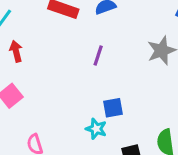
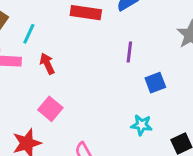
blue square: (113, 108) -> (155, 83), moved

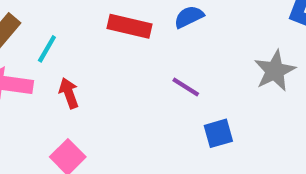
purple line: (129, 52) -> (186, 87), turned -70

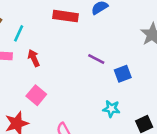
purple line: (186, 87) -> (96, 59), moved

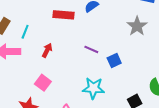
red arrow: (34, 58) -> (47, 50), moved, turned 56
cyan star: (111, 109) -> (93, 88), moved, size x1.5

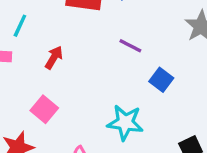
purple line: (91, 49) -> (130, 46), moved
blue square: (114, 60) -> (161, 80), turned -32

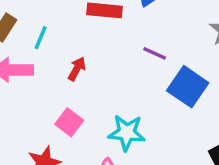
blue square: (161, 80) -> (188, 87), size x1.6
cyan star: (125, 123) -> (127, 133), moved

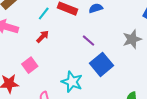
cyan line: (41, 38) -> (44, 13), moved
cyan star: (127, 133) -> (72, 82), moved

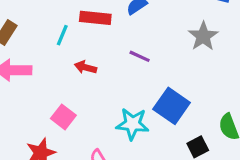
red arrow: (43, 37) -> (86, 67), moved, turned -104
blue square: (101, 64) -> (172, 106), moved

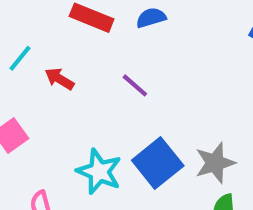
cyan line: (62, 35) -> (20, 58), moved
gray star: (203, 36) -> (215, 163), moved

